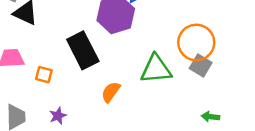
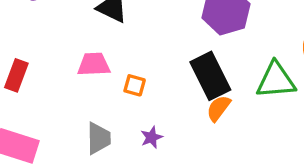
black rectangle: (83, 50) -> (210, 76), moved

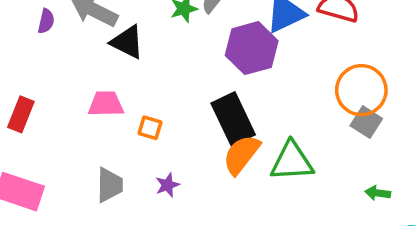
green triangle: (276, 80) -> (292, 161), moved
orange semicircle: (218, 108) -> (241, 155), size x1.4

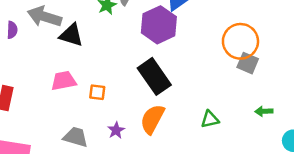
orange semicircle: (241, 155) -> (152, 119), moved
green triangle: (292, 161) -> (210, 119), moved, size x0.6
gray trapezoid: (110, 185) -> (76, 137), turned -65

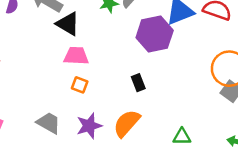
black rectangle: (154, 76) -> (138, 83), size x0.5
pink trapezoid: (64, 81) -> (76, 56), moved
purple star: (116, 130) -> (89, 126), size x1.5

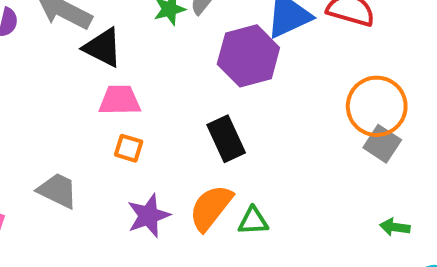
black rectangle: (138, 83) -> (226, 139), size x1.5
gray trapezoid: (49, 123) -> (58, 191), moved
green triangle: (182, 137) -> (253, 221), moved

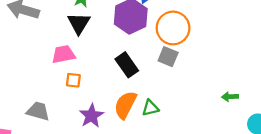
black triangle: (103, 48) -> (79, 23), moved, turned 45
orange circle: (377, 106) -> (173, 28), moved
gray square: (382, 144) -> (168, 57), moved

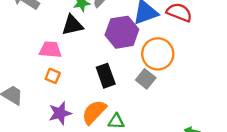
black triangle: (79, 23) -> (72, 25), turned 30

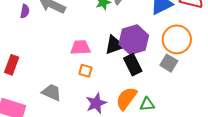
black triangle: (72, 25) -> (115, 45), moved
purple hexagon: (122, 32) -> (134, 40), moved

